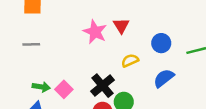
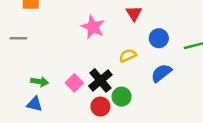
red triangle: (121, 26) -> (134, 13), moved
gray line: (31, 44) -> (18, 38), moved
pink square: (64, 89) -> (74, 83), moved

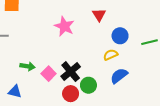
yellow semicircle: (128, 56) -> (111, 55), moved
blue semicircle: (161, 73) -> (119, 76), moved
green arrow: (40, 82) -> (27, 66), moved

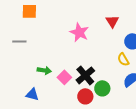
yellow semicircle: (111, 55) -> (123, 59), turned -96

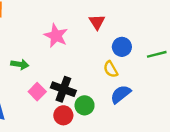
green arrow: (44, 70) -> (20, 64), moved
black cross: (85, 75) -> (63, 89), turned -30

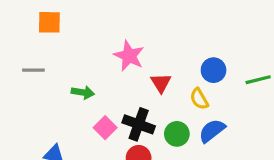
red triangle: (97, 22) -> (161, 83), moved
green circle: (85, 105) -> (177, 134), moved

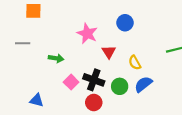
blue circle: (214, 70) -> (125, 23), moved

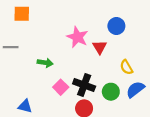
red triangle: (109, 52) -> (100, 47), moved

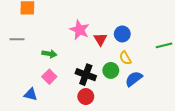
blue circle: (116, 26) -> (122, 34), moved
pink square: (61, 87) -> (49, 77), moved
green circle: (111, 92) -> (111, 70), moved

